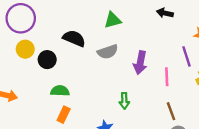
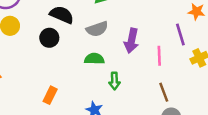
black circle: (47, 60) -> (49, 38), moved
green semicircle: (60, 91) -> (94, 59), moved

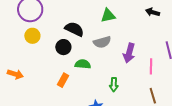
green semicircle: (94, 59) -> (83, 64), moved
orange rectangle: (50, 95) -> (63, 80), moved

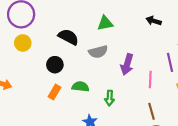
black circle: (63, 47) -> (55, 65), moved
green semicircle: (83, 64) -> (80, 87), moved

